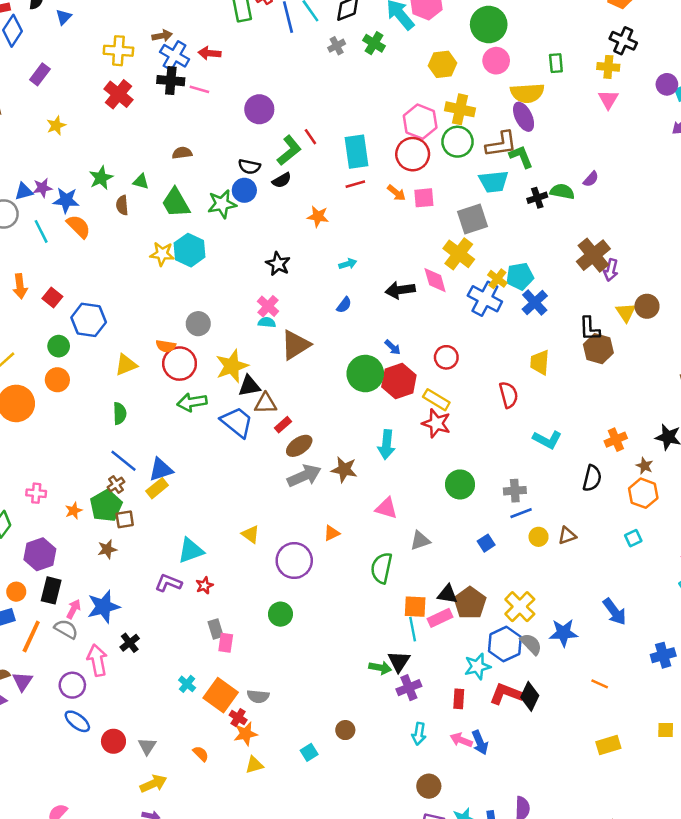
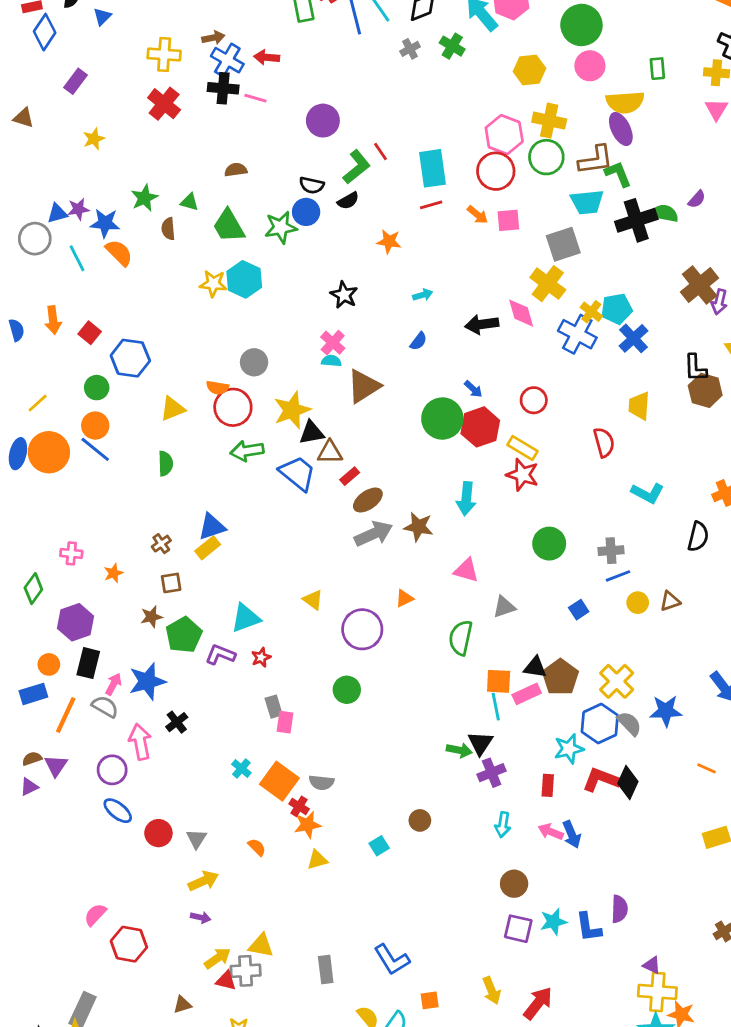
black cross: (537, 198) -> (636, 220), size x1.8
blue line: (123, 461) -> (95, 449), moved
green pentagon: (106, 506) -> (184, 635), moved

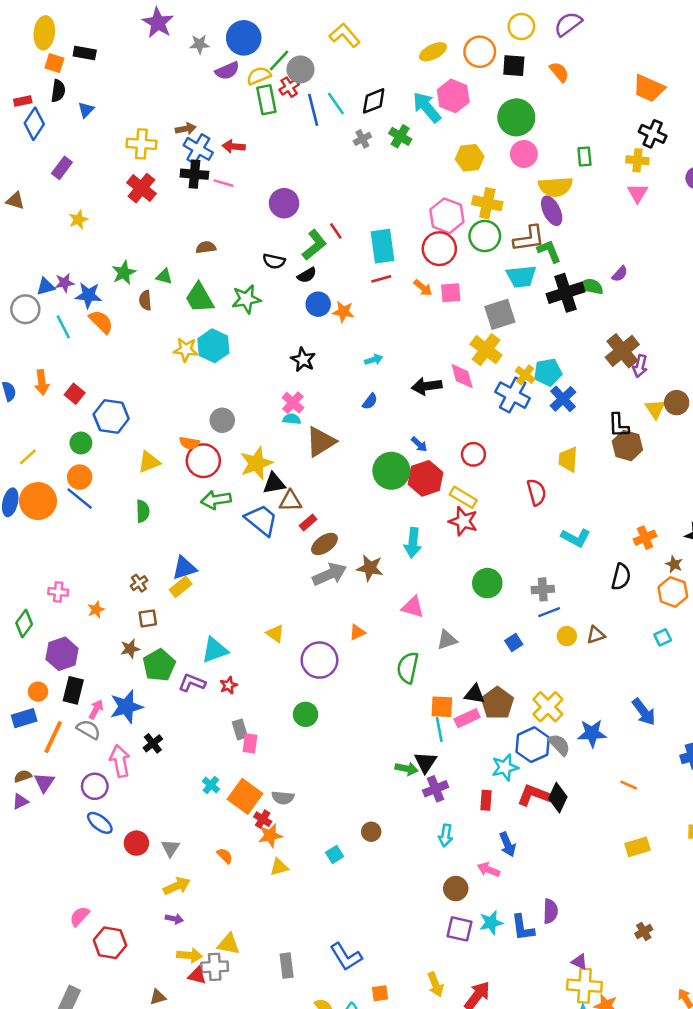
blue circle: (306, 212) -> (318, 304), moved
pink arrow: (551, 832) -> (489, 870), moved
yellow arrow: (217, 958) -> (189, 955), turned 40

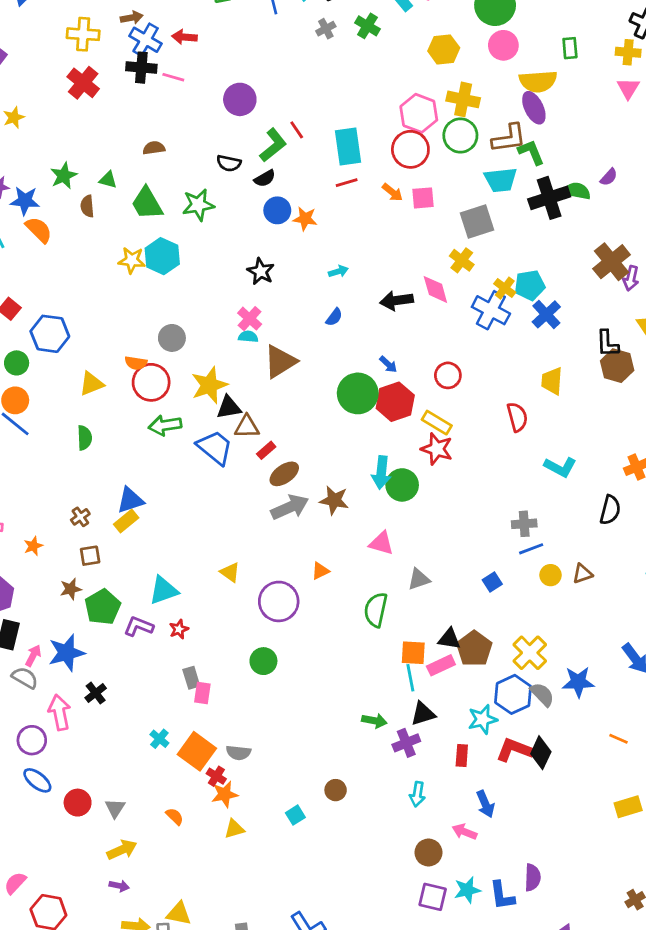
yellow cross: (486, 350) -> (462, 260), size x0.7
green circle: (487, 583) -> (402, 485), moved
black triangle: (425, 762) -> (423, 714), moved, turned 40

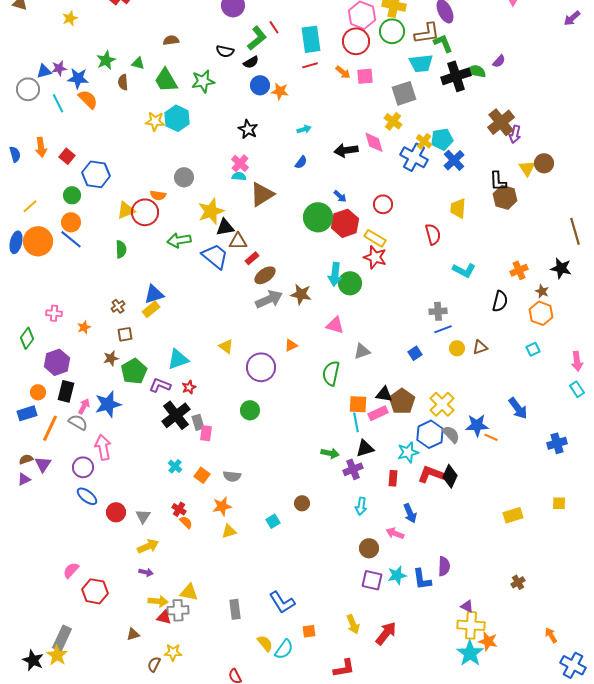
red circle: (151, 382) -> (145, 212), moved
black cross: (96, 693) -> (176, 415), moved, size x1.8
orange line: (618, 739) -> (491, 437), moved
orange square: (197, 751) -> (202, 475), size x0.6
red cross: (216, 776) -> (179, 509), moved

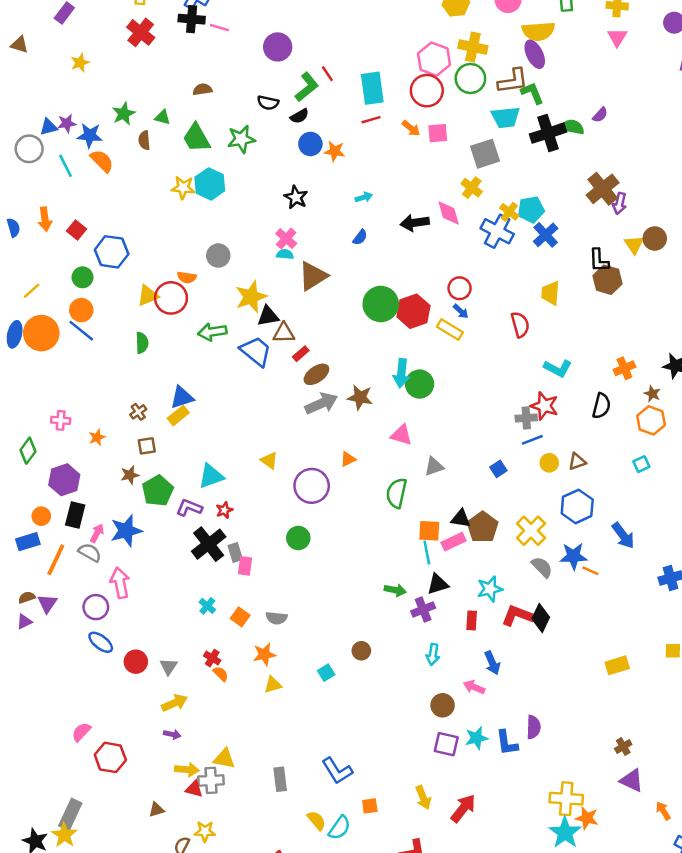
blue arrow: (340, 196) -> (461, 311), moved
red star: (375, 257) -> (544, 406), moved
blue hexagon: (430, 434) -> (577, 506), moved
purple triangle: (467, 606) -> (632, 780), moved, size x1.5

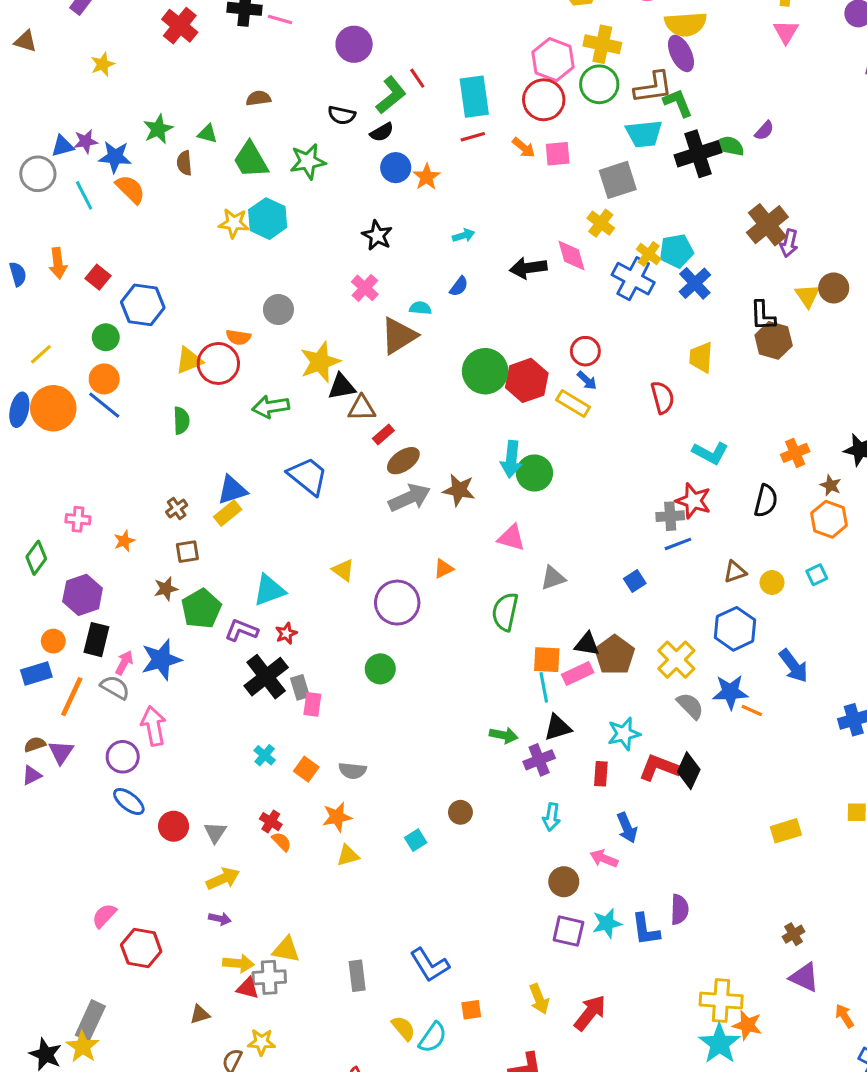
orange star: (335, 151) -> (427, 177), turned 30
cyan semicircle: (285, 254) -> (420, 308), moved
blue trapezoid: (256, 351) -> (308, 476), moved
yellow circle: (549, 463) -> (772, 583), moved

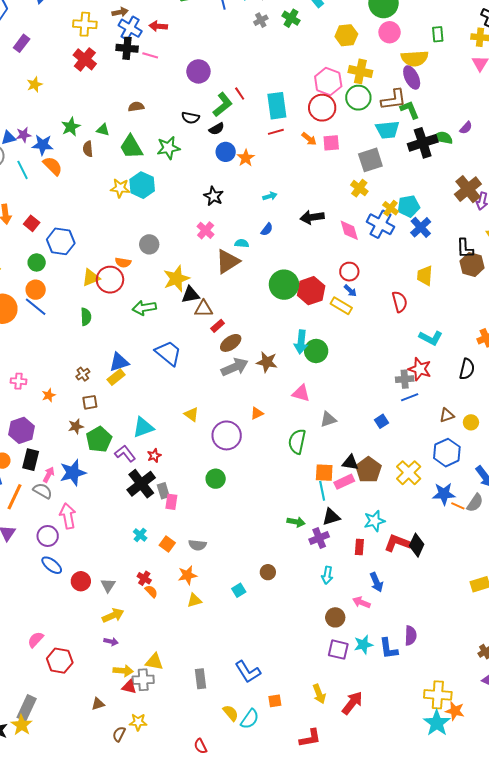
pink diamond: (571, 256) -> (349, 230), moved
purple L-shape: (241, 630) -> (125, 454), turned 30
gray semicircle: (690, 706) -> (475, 503), moved, turned 78

